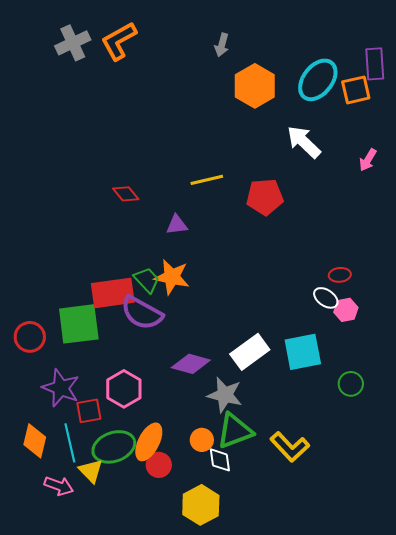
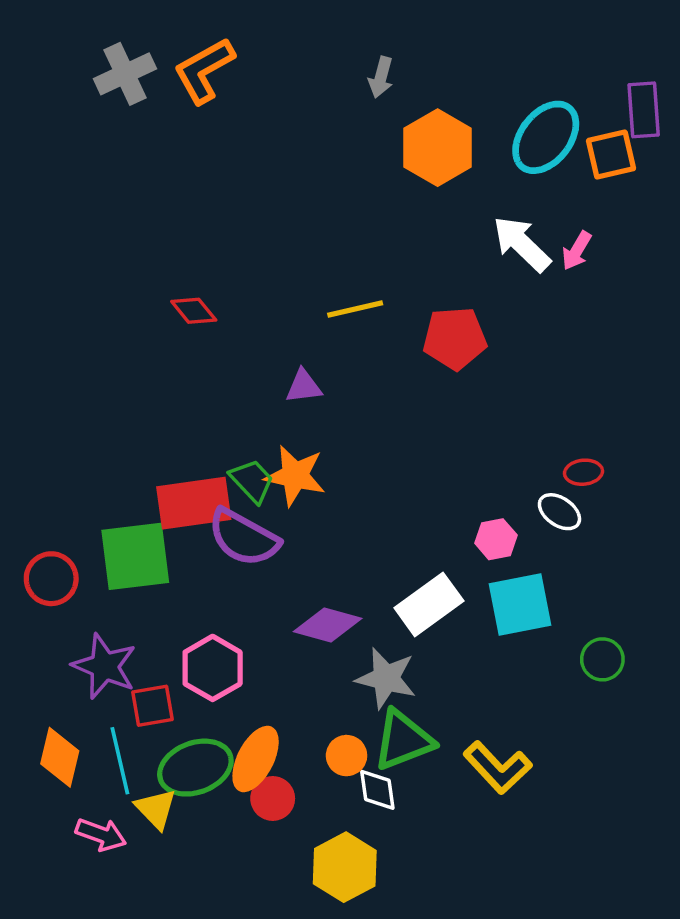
pink arrow: (368, 160) -> (577, 251), moved
red diamond: (126, 194) -> (194, 311), moved
pink hexagon: (346, 310) -> (496, 539), moved

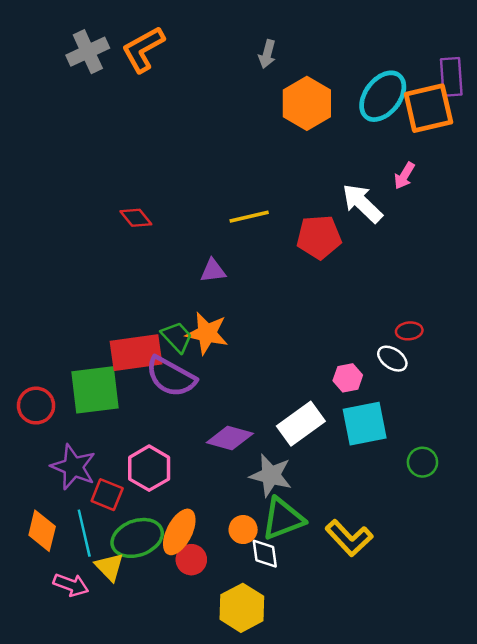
orange square: (611, 155) -> (428, 108), size x1.4
white arrow: (522, 244) -> (362, 203), moved
red square: (152, 706) -> (107, 495), turned 32

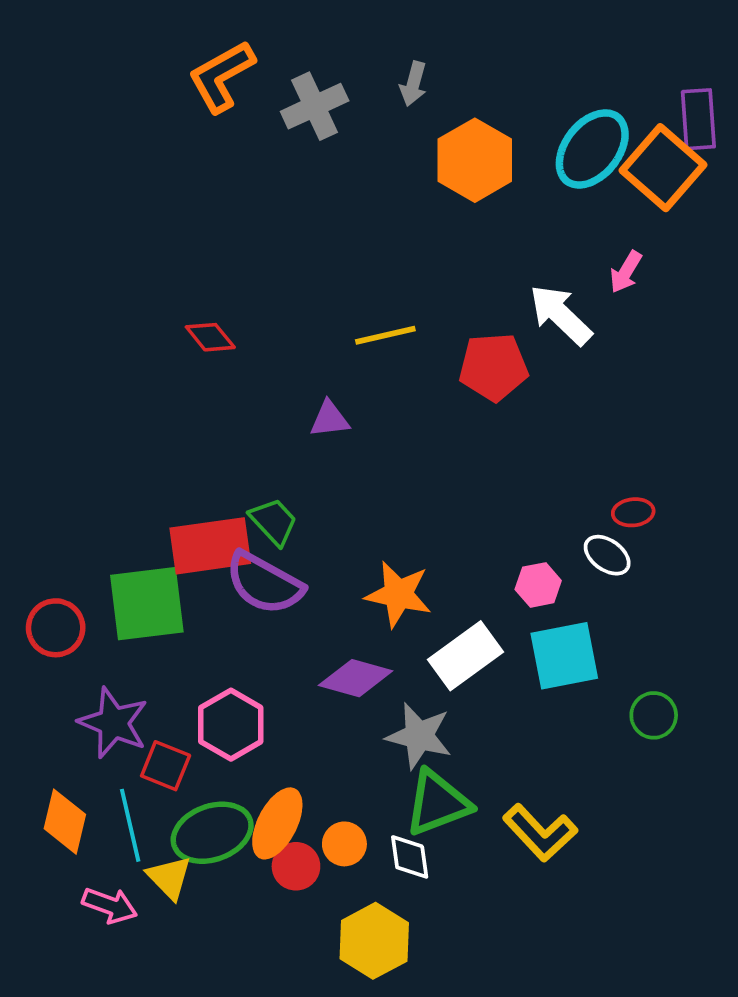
gray cross: (88, 52) -> (315, 106), moved
orange square: (428, 108) -> (663, 168), turned -36
orange star: (207, 333) -> (398, 594), moved
orange circle: (243, 530) -> (344, 844), moved

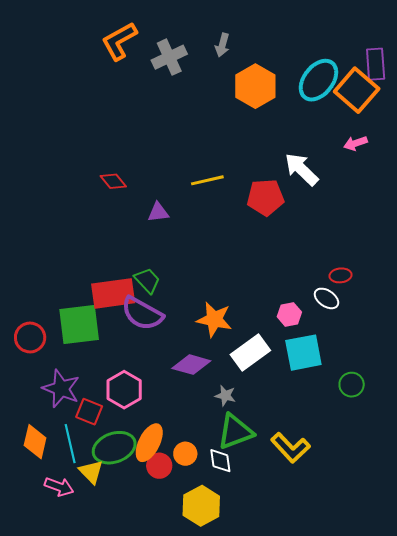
pink arrow: (626, 272) -> (356, 143), moved, turned 40
purple triangle: (330, 419) -> (158, 212), moved
gray star: (419, 736) -> (225, 396), size x0.6

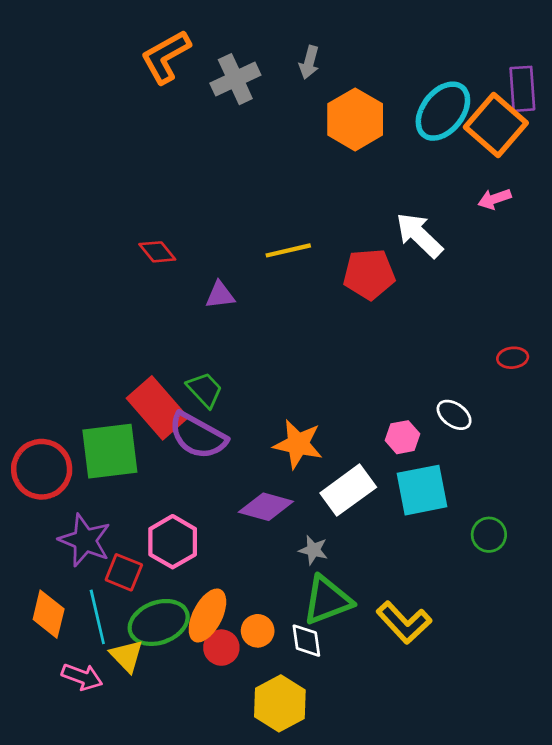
red ellipse: (341, 275) -> (513, 358), moved
red rectangle: (113, 293) -> (157, 408), turned 57
red circle: (30, 338) -> (42, 469), size x1.4

